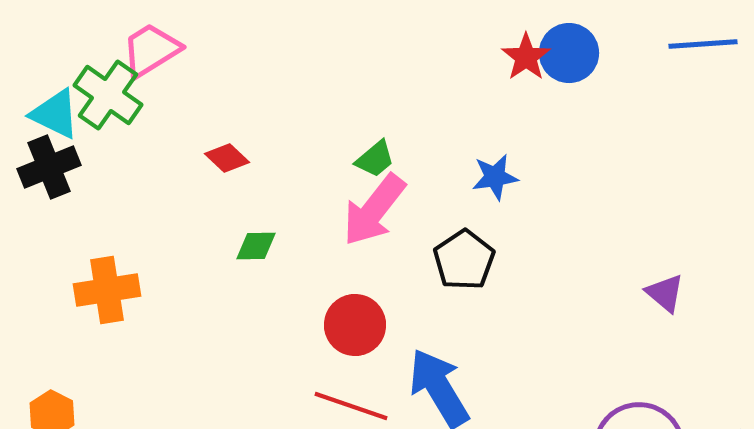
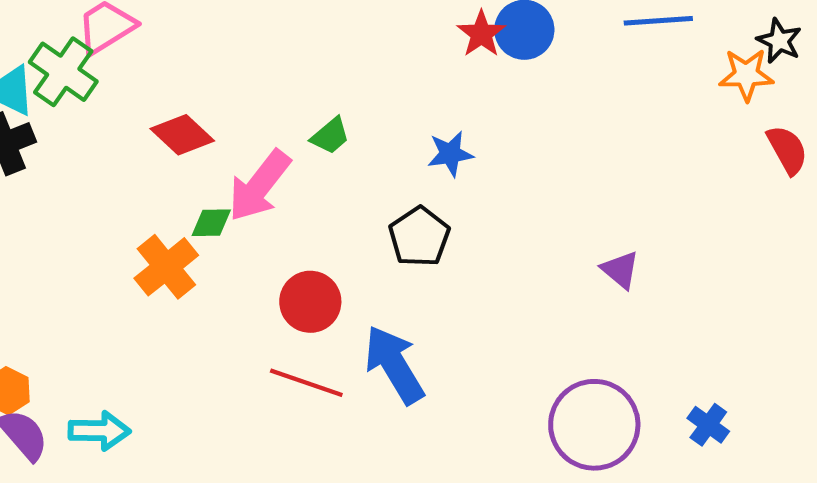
red diamond: (227, 158) -> (182, 135), size x1.4
pink arrow: (374, 210) -> (259, 186), moved
orange cross: (107, 290) -> (166, 267), moved, turned -30

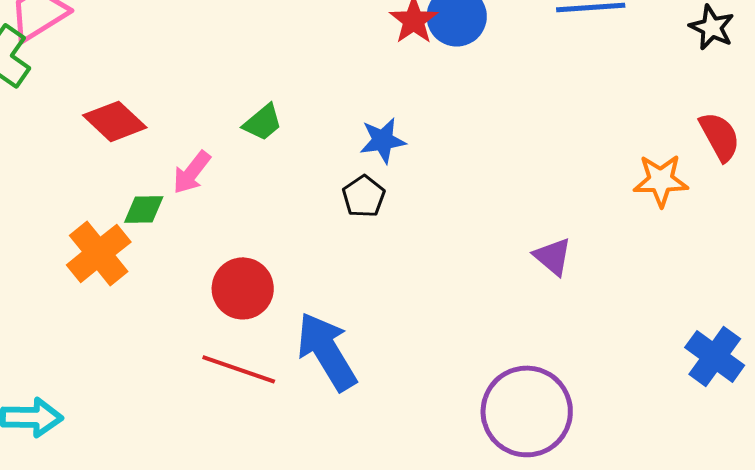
orange star: (746, 75) -> (661, 180), moved
pink arrow: (259, 186) -> (192, 172), size x0.6
black pentagon: (419, 237) -> (364, 196), moved, size x0.7
blue cross: (708, 425) -> (715, 356), moved, size x1.4

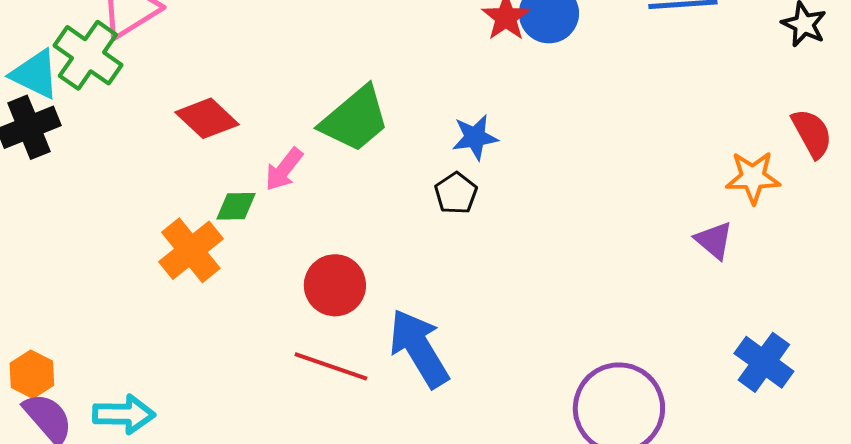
green trapezoid: (263, 122) -> (355, 119), size x1.8
purple triangle: (553, 256) -> (714, 240), moved
blue cross: (715, 356) -> (764, 362), moved

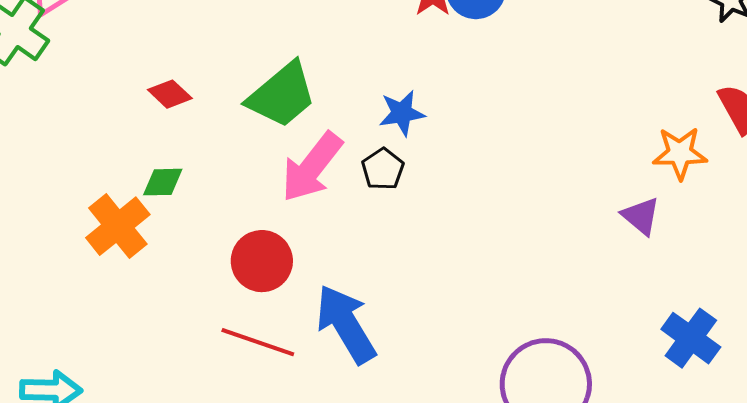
red diamond: (207, 118) -> (170, 94), moved, size x0.7
pink arrow: (284, 169) -> (312, 167), moved, size x1.6

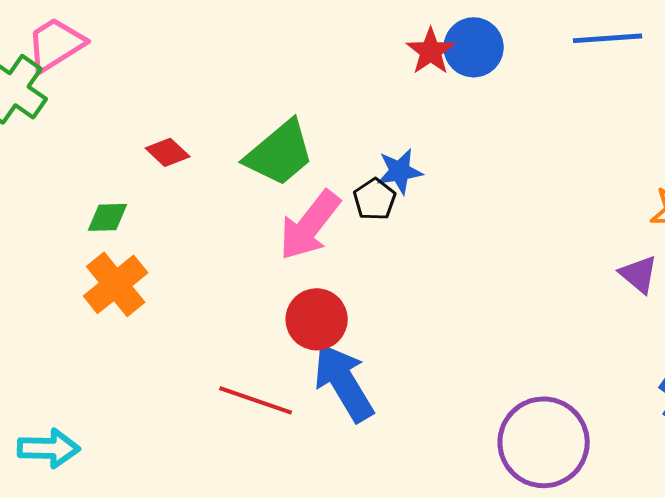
black pentagon: (383, 169) -> (375, 199), moved
green diamond: (163, 182) -> (108, 217), moved
red circle: (262, 261) -> (317, 319), moved

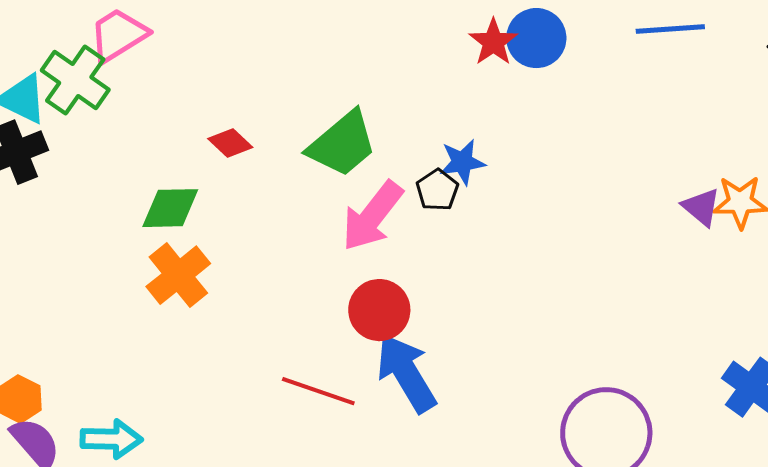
green diamond: (108, 217) -> (170, 208), size x1.4
purple triangle: (639, 274) -> (701, 207), moved

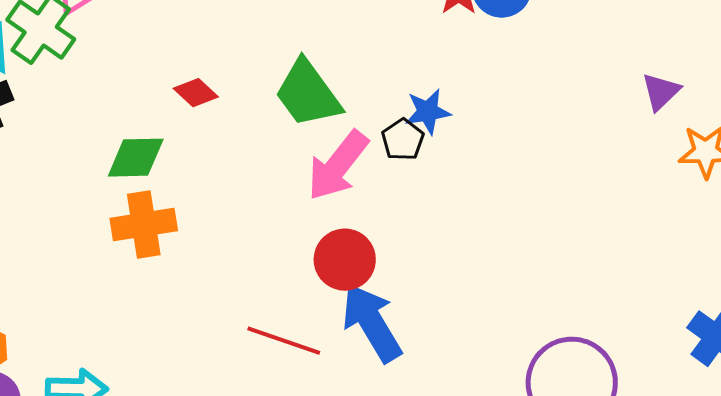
green trapezoid: (342, 144) -> (308, 94), turned 94
purple triangle: (701, 207) -> (661, 92), moved, turned 36
orange cross: (178, 275) -> (144, 225), turned 30

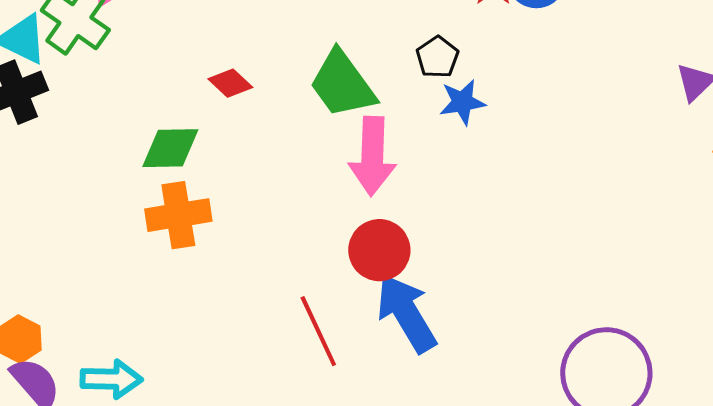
black pentagon: (403, 140) -> (437, 57), moved
pink arrow: (338, 166) -> (372, 156), turned -36
red line: (284, 341) -> (318, 331), turned 46

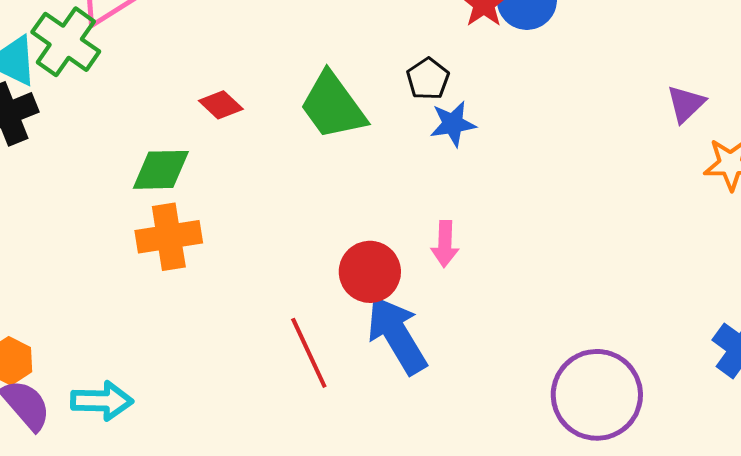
pink arrow: (372, 156) -> (445, 244), moved, size x0.6

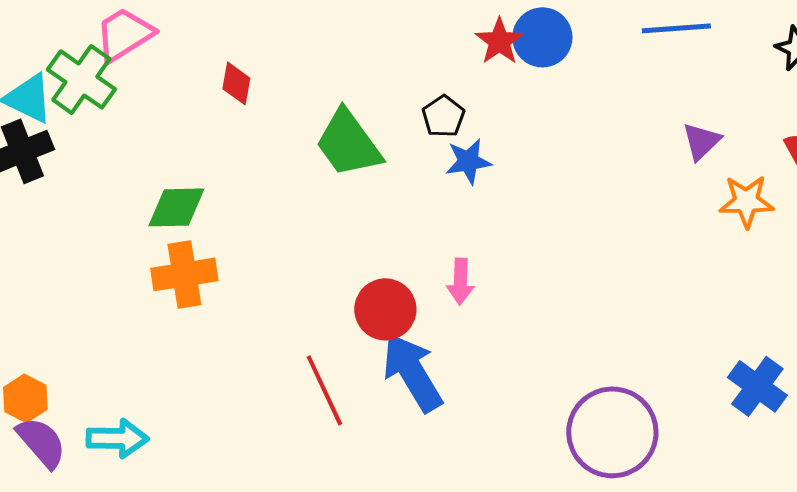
red diamond: (221, 105) -> (236, 83), moved, turned 57

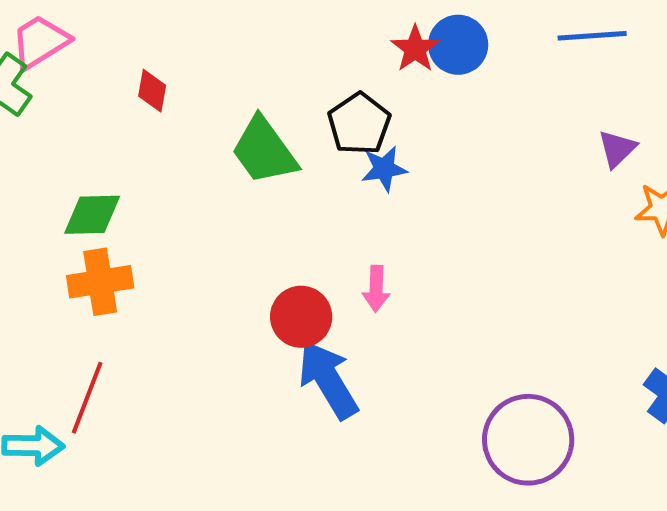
black pentagon: (443, 116) -> (359, 124), size x1.5
red line: (324, 390) -> (87, 398), moved, turned 46

